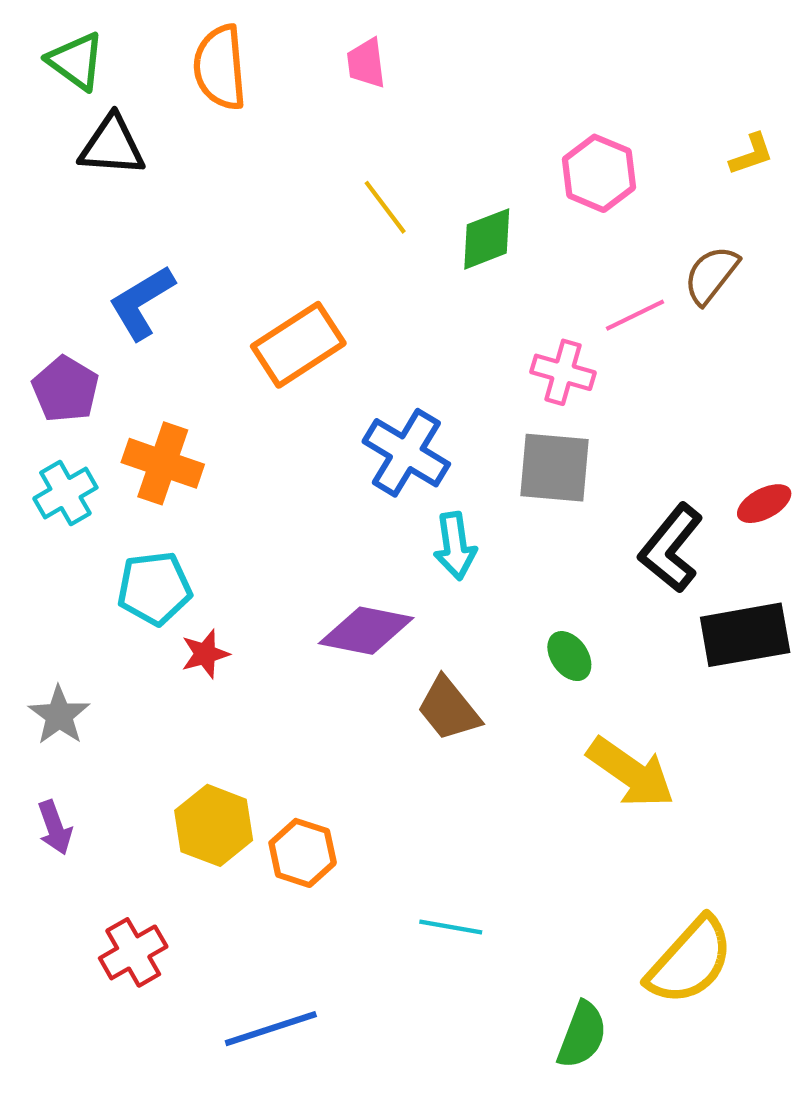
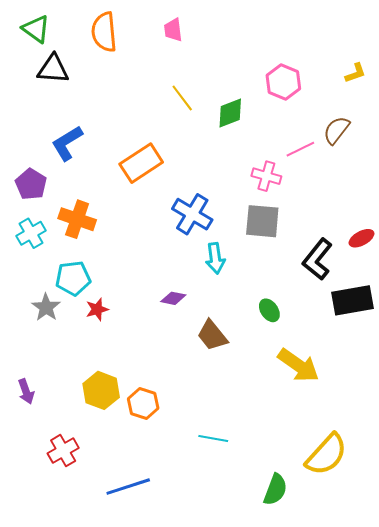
purple diamond: (366, 631) -> (173, 298), size x0.6
gray star: (59, 715) -> (46, 307), moved

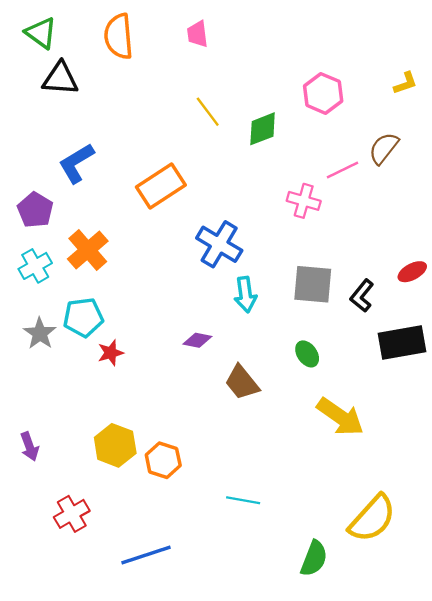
orange cross: (77, 219) -> (88, 250), turned 30
gray square: (262, 221) -> (313, 284), moved
black L-shape: (317, 259) -> (362, 296), size x0.7
gray star: (46, 307) -> (40, 333), moved

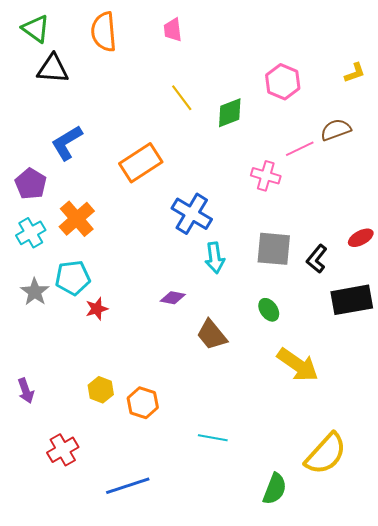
brown semicircle: (384, 148) -> (336, 130), turned 32
yellow hexagon: (115, 445) -> (101, 390), size x0.7

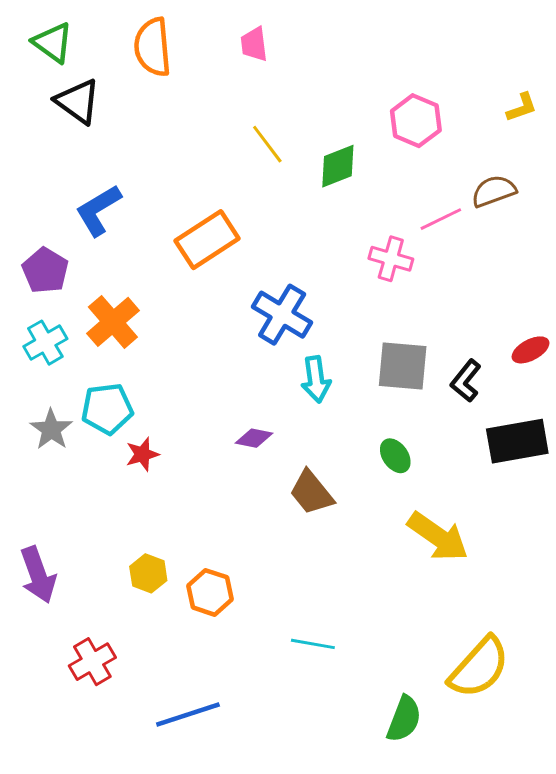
black triangle: (53, 69) -> (78, 101), turned 32
purple arrow: (26, 391) -> (38, 575), size x1.5

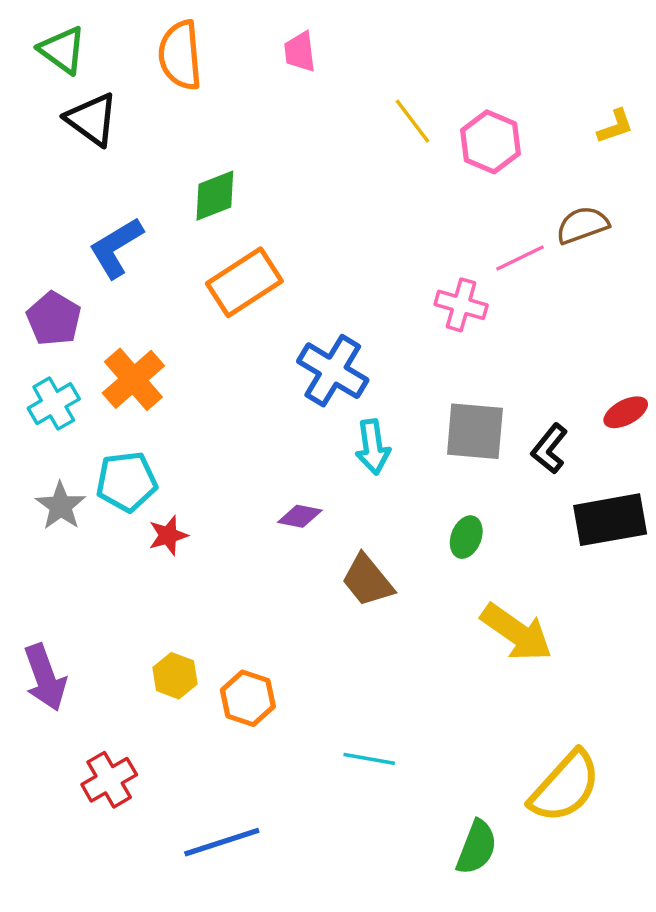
yellow line: (267, 144) -> (412, 121), moved
green diamond: (338, 166) -> (215, 196), moved
green ellipse: (395, 456) -> (466, 537), turned 56

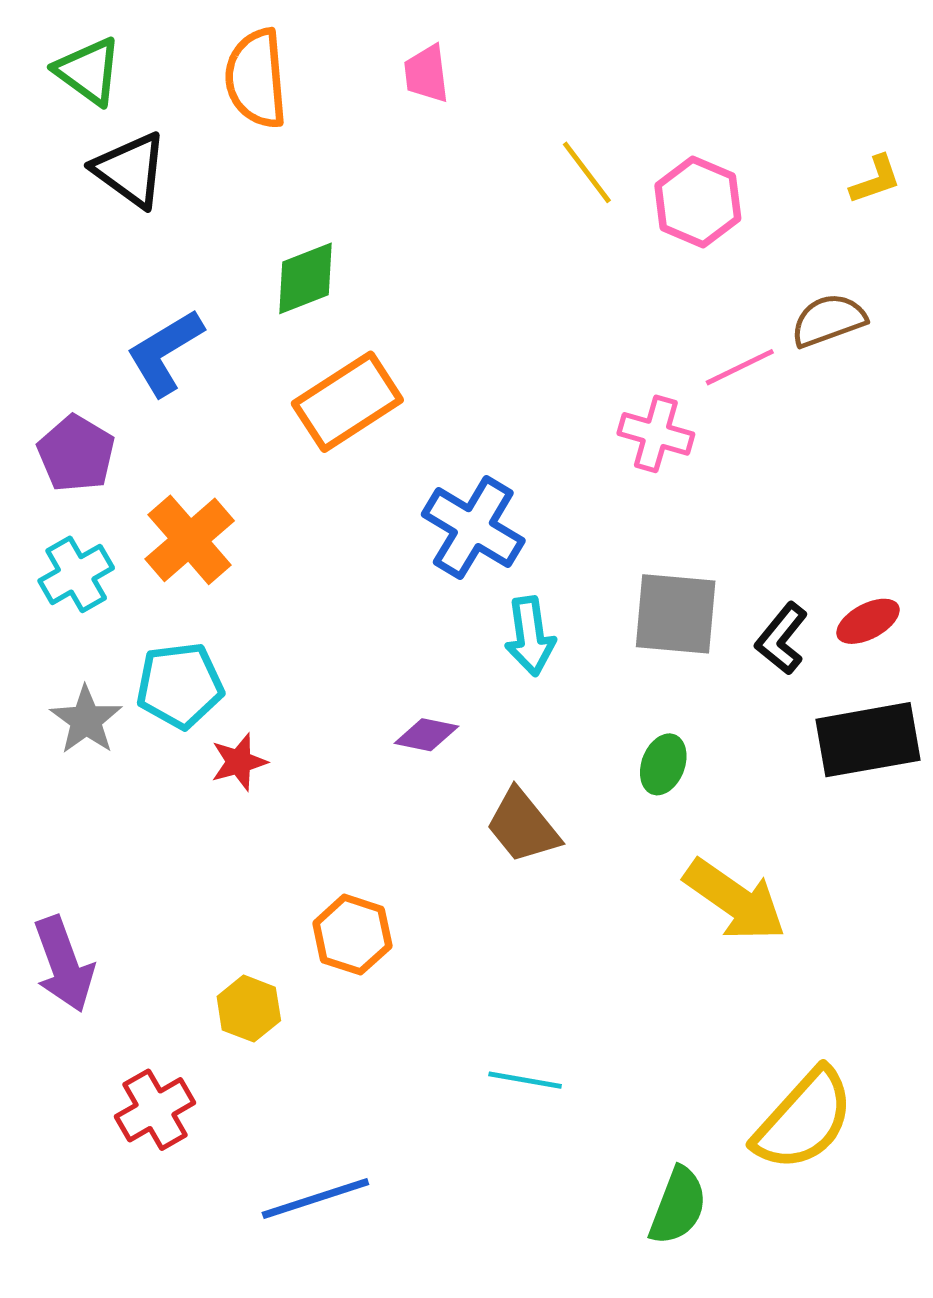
red ellipse: (626, 412) -> (868, 621), moved
yellow hexagon: (175, 676) -> (249, 1009), moved
orange hexagon: (248, 698) -> (352, 935), moved

